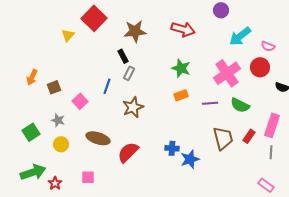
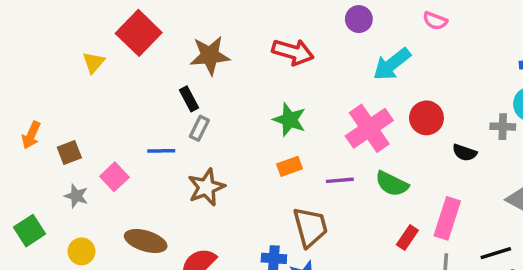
pink semicircle: (268, 46) -> (435, 21), moved
blue line: (107, 86) -> (161, 151), turned 70
gray star: (58, 120) -> (76, 196), moved
brown trapezoid: (223, 138) -> (310, 227), moved

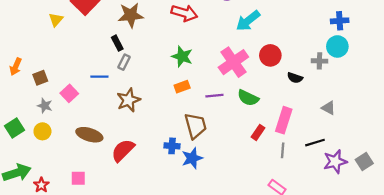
yellow circle: (81, 251) -> (42, 131), moved

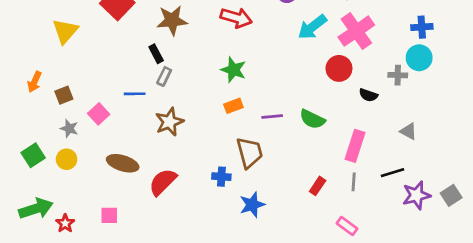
yellow triangle: (56, 20) -> (65, 31), moved, size x1.5
pink cross: (233, 62) -> (356, 31), moved
red rectangle: (258, 132) -> (318, 186), moved
blue star: (192, 158) -> (252, 205), moved

